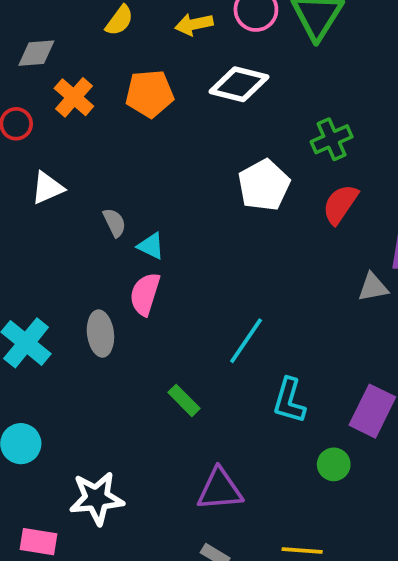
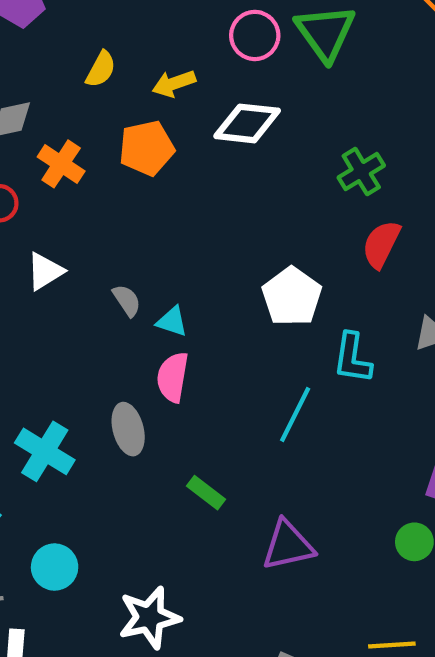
yellow arrow: (194, 24) -> (174, 83), moved
white pentagon: (264, 185) -> (292, 297), moved
green rectangle: (184, 400) -> (206, 493), moved
cyan L-shape: (289, 401) -> (352, 358), moved
purple triangle: (220, 489) -> (288, 545), moved

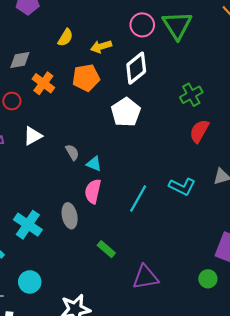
white diamond: (247, 123) -> (136, 68), turned -48
white pentagon: (292, 297) -> (126, 112), moved
cyan L-shape: (352, 358) -> (182, 187), turned -75
cyan line: (295, 414) -> (138, 199), moved

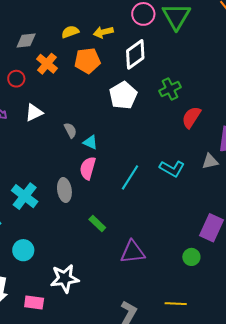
yellow semicircle: (65, 38) -> (70, 32), moved, turned -144
green cross: (191, 95) -> (170, 89), moved

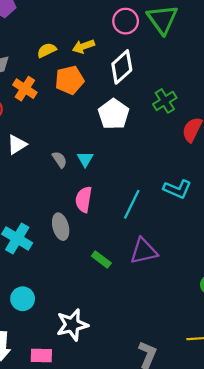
cyan triangle: (90, 142) -> (85, 159), moved, turned 42
purple triangle: (133, 252) -> (144, 251), moved

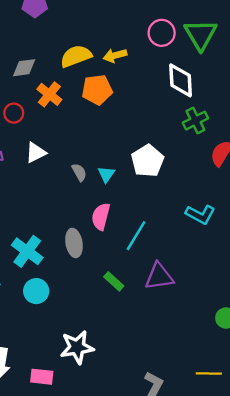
yellow semicircle: (47, 50) -> (76, 56), size x1.5
white diamond: (122, 67) -> (181, 80), moved, turned -56
white pentagon: (114, 114) -> (147, 161), moved
cyan line: (132, 204) -> (136, 236), moved
cyan circle: (23, 299) -> (36, 291), moved

